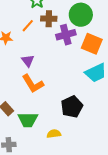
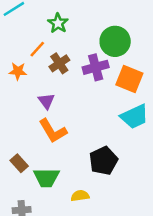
brown cross: (49, 19) -> (59, 63), moved, turned -35
orange line: (28, 26) -> (37, 49), moved

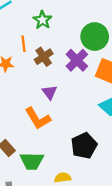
orange line: (37, 49) -> (24, 44), turned -49
purple cross: (96, 67) -> (77, 60), turned -30
purple triangle: (46, 101) -> (50, 92), moved

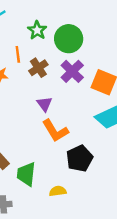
green circle: (95, 37) -> (69, 39), moved
orange L-shape: (38, 118) -> (55, 131), moved
green trapezoid: (32, 161) -> (26, 174), turned 95

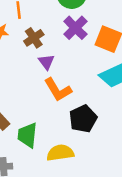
brown cross: (38, 68) -> (34, 38), moved
yellow semicircle: (58, 191) -> (60, 153), size x1.5

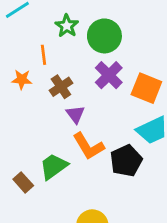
black pentagon: (83, 119) -> (126, 161), moved
green trapezoid: (27, 135) -> (54, 166), moved, turned 48

